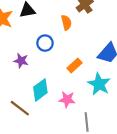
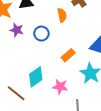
purple star: (21, 61) -> (17, 30), moved

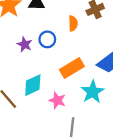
purple star: (17, 30) -> (25, 44), moved
orange rectangle: (68, 55) -> (72, 68), size x1.5

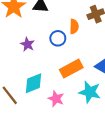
blue circle: (47, 39) -> (58, 38), moved
cyan star: (93, 92) -> (90, 92), turned -30

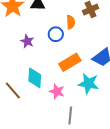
cyan diamond: (33, 83) -> (35, 78), turned -60

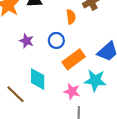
blue circle: (56, 34) -> (56, 40), moved
pink star: (57, 91) -> (72, 91), moved

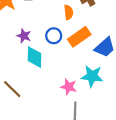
orange rectangle: (74, 59) -> (79, 37), moved
cyan diamond: (38, 79) -> (35, 57), moved

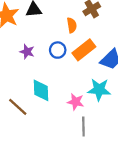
cyan diamond: (35, 57) -> (41, 90), moved

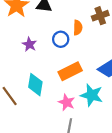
blue circle: (58, 50) -> (61, 39), moved
orange rectangle: (84, 50) -> (70, 71), moved

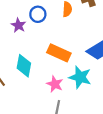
blue circle: (61, 39) -> (38, 14), moved
orange rectangle: (70, 71) -> (59, 53), turned 50

